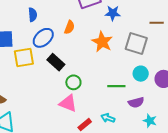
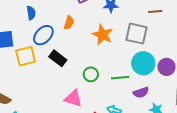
cyan circle: (141, 74) -> (143, 63), size x1.5
green circle: (73, 82) -> (91, 74), moved

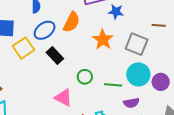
orange semicircle: (69, 23) -> (72, 22), size x1.5
yellow square: (26, 56) -> (23, 48), turned -30

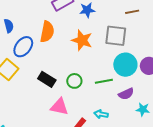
black rectangle: (55, 55) -> (47, 79), moved

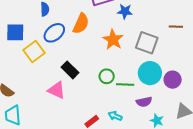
brown line: (132, 12) -> (176, 27), moved
green circle: (74, 81) -> (107, 76), moved
pink triangle: (59, 107) -> (57, 90), moved

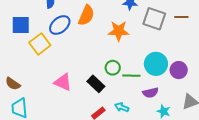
orange star: (113, 40) -> (119, 31), turned -30
gray square: (147, 43) -> (154, 19), moved
black rectangle: (70, 70) -> (96, 84), moved

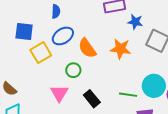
orange semicircle: (86, 15) -> (87, 48), moved, turned 115
green circle: (113, 68) -> (73, 70), moved
pink triangle: (63, 82) -> (59, 93), turned 30

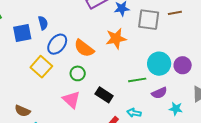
blue square: (24, 31) -> (22, 33), moved

